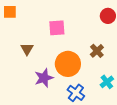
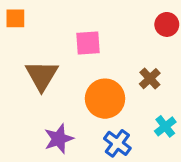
brown triangle: (27, 49) -> (42, 75), size x1.6
purple star: (44, 78) -> (59, 139), moved

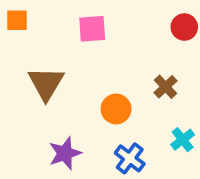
pink square: (88, 43) -> (92, 29), moved
orange circle: (105, 99) -> (116, 109), size x0.7

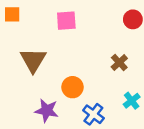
orange circle: (116, 109) -> (72, 87), moved
purple star: (65, 153) -> (47, 111), turned 30

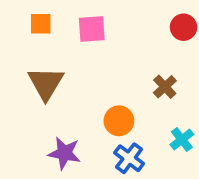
orange square: (12, 14) -> (41, 24), moved
orange circle: (72, 87) -> (119, 121), moved

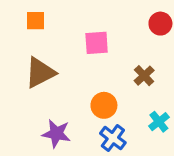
pink square: (92, 29) -> (97, 43), moved
brown triangle: (46, 83) -> (40, 73), turned 32

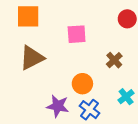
orange square: (36, 21) -> (28, 16), size x1.5
purple star: (56, 134) -> (58, 106), moved

